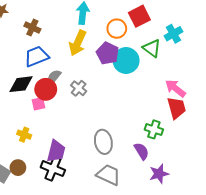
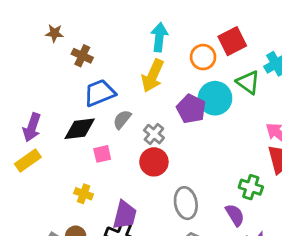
brown cross: (32, 28) -> (82, 56), moved
purple pentagon: (107, 53) -> (191, 109), moved
red circle: (46, 89) -> (154, 162), moved

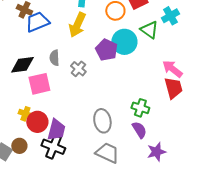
blue trapezoid: (100, 93) -> (37, 22), moved
gray semicircle: (122, 119) -> (54, 58), turned -42
pink square: (102, 154) -> (39, 84), size x1.6
red circle: (154, 162) -> (37, 122), moved
green cross: (251, 187) -> (140, 108), moved

